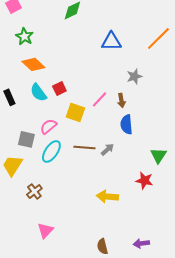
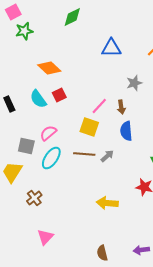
green star: (24, 36) -> (24, 31), moved, turned 30
orange diamond: (33, 64) -> (49, 68), moved
yellow square: (75, 112) -> (89, 127), moved

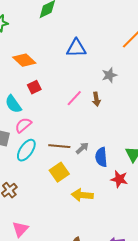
blue triangle: (111, 48) -> (76, 48), moved
cyan semicircle: (38, 99) -> (13, 104), moved
yellow square: (89, 127) -> (59, 172), moved, turned 36
blue semicircle: (126, 131) -> (101, 157), moved

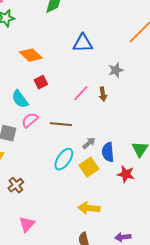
brown line: (59, 146) -> (61, 124), moved
cyan ellipse: (26, 150) -> (64, 159), moved
yellow square: (59, 172) -> (89, 167), moved
yellow arrow: (82, 195) -> (89, 208), moved

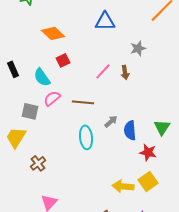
cyan ellipse: (64, 159) -> (86, 137), turned -40
yellow square: (89, 167) -> (148, 181), moved
yellow arrow: (89, 208) -> (123, 186), moved

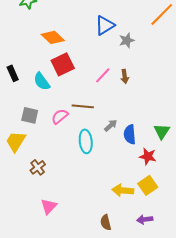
blue triangle: (105, 21) -> (105, 25), turned -30
gray star: (138, 48) -> (127, 40), moved
red square: (63, 60) -> (63, 64), size x1.6
pink semicircle: (52, 98) -> (60, 116), moved

